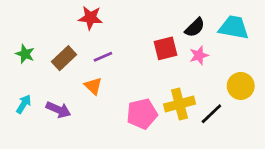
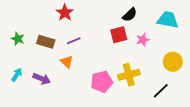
red star: (90, 18) -> (65, 13), turned 30
black semicircle: (195, 28) -> (130, 15), moved
brown rectangle: (64, 58) -> (46, 42), turned 60
black line: (211, 114) -> (161, 91), moved

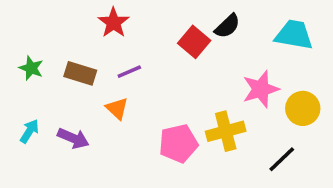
red square: (119, 35) -> (194, 42), moved, turned -36
pink star: (143, 40) -> (261, 89), moved, size x1.5

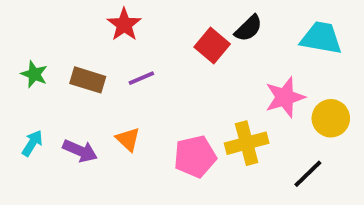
orange triangle: (117, 108) -> (128, 139), moved

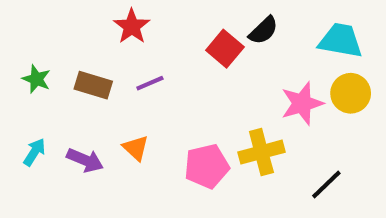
yellow circle: (331, 118) -> (351, 93), moved

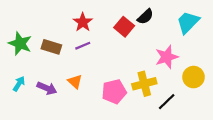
red star: (132, 26) -> (83, 22), moved
cyan trapezoid: (340, 41) -> (188, 22), turned -55
green star: (36, 79) -> (20, 43), size x1.5
yellow circle: (351, 93) -> (194, 77), moved
black line: (326, 184) -> (167, 102), moved

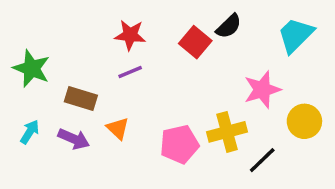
red star: (83, 22) -> (130, 35), turned -30
brown rectangle: (51, 47) -> (81, 98), moved

